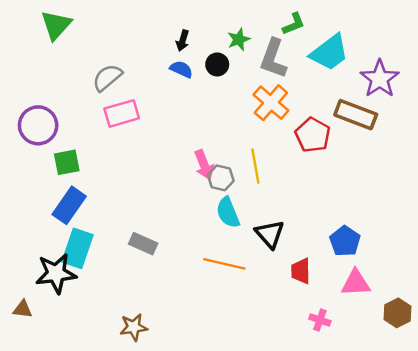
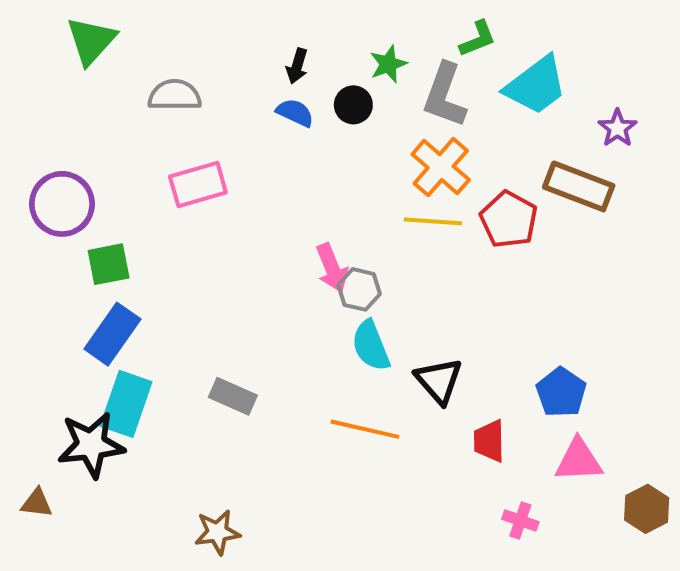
gray semicircle: (107, 78) -> (175, 95), moved, turned 40
purple star: (380, 79) -> (617, 128), size x0.6
yellow line: (255, 166) -> (433, 221), moved, turned -76

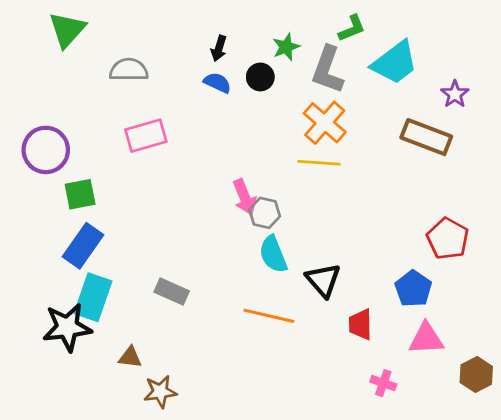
red pentagon: (509, 219) -> (448, 239), moved
brown triangle: (37, 503) -> (130, 357), moved

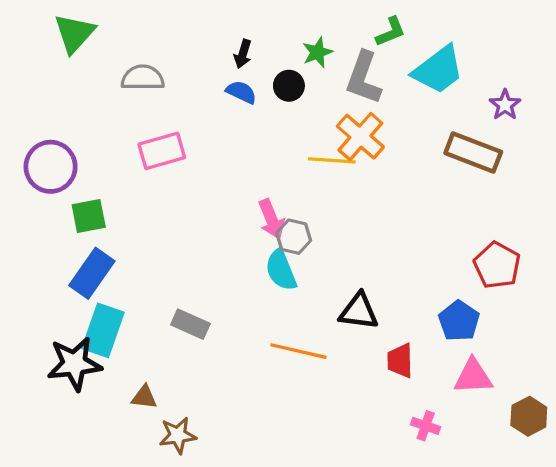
yellow line: (319, 163) -> (332, 160), moved
cyan semicircle: (273, 254) -> (281, 270), moved
black triangle: (323, 280) -> (359, 311), turned -42

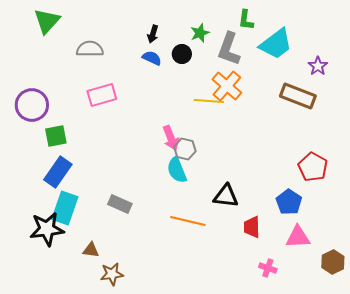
green L-shape: (391, 32) -> (246, 20), turned 120

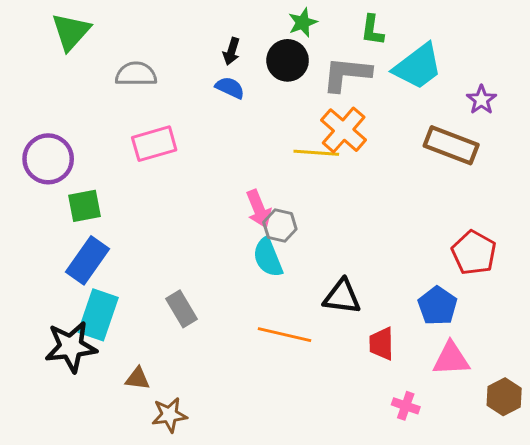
green star: (200, 33) -> (303, 23), moved
gray L-shape: (229, 49) -> (347, 74), turned 76
black circle: (182, 54) -> (288, 60), moved, size x1.4
gray rectangle: (120, 204) -> (181, 309), turned 35

